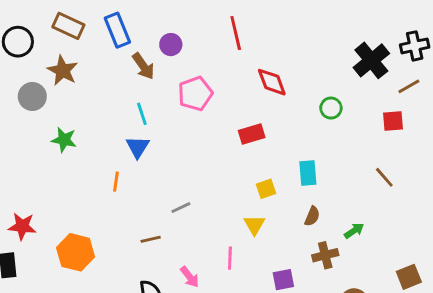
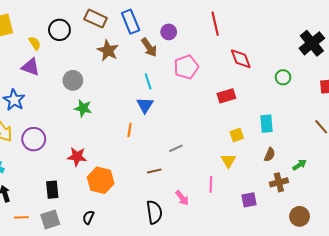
brown star: (63, 71) -> (108, 50), moved
gray circle: (32, 96) -> (73, 80), moved
green star: (64, 140) -> (83, 108), moved
red star: (22, 226) -> (77, 157), moved

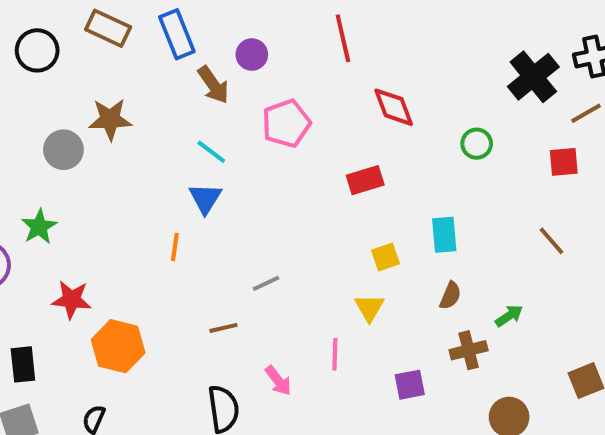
brown star: (108, 50) -> (110, 119), moved, turned -30
cyan line: (148, 81) -> (211, 152), turned -35
green star: (83, 108) -> (39, 227), moved, turned 30

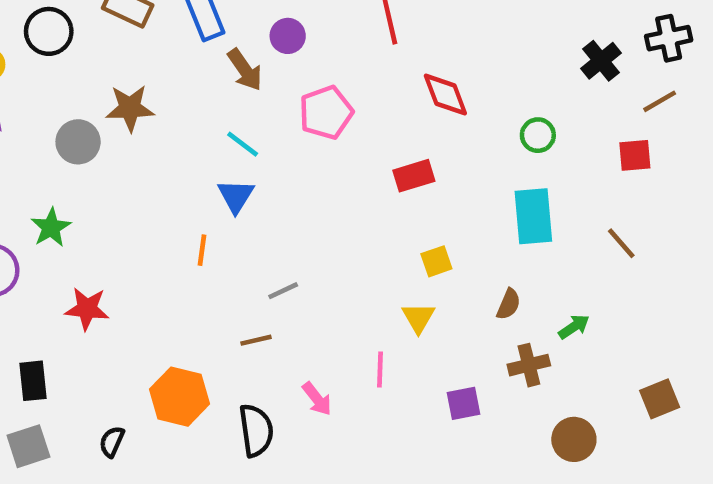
black cross: (533, 77) -> (601, 61), size x0.7
cyan rectangle: (444, 235) -> (533, 216), moved, size x1.4
gray line: (266, 283) -> (283, 291), moved
orange hexagon: (118, 346) -> (179, 397), moved

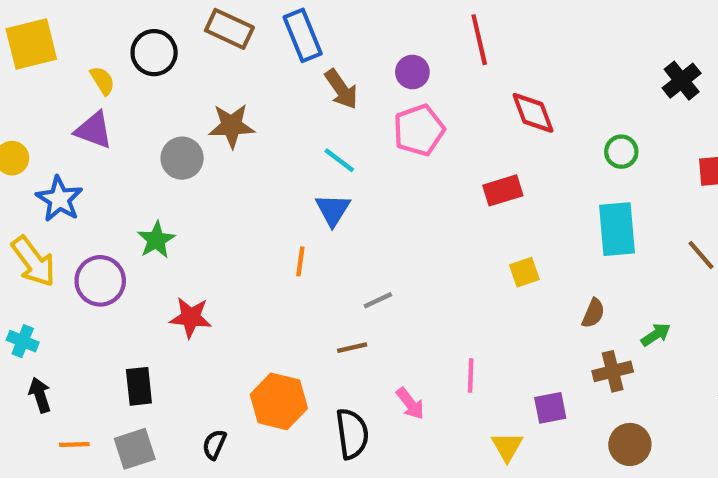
purple circle: (288, 36) -> (412, 72), moved
yellow triangle: (418, 318) -> (507, 447), moved
brown circle: (574, 439) -> (630, 444), moved

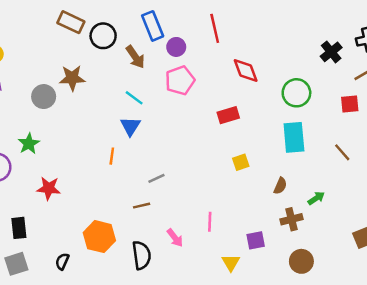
blue rectangle: (303, 35) -> (153, 26), moved
black circle: (154, 53) -> (103, 36), moved
green circle: (621, 152) -> (296, 93), size x1.5

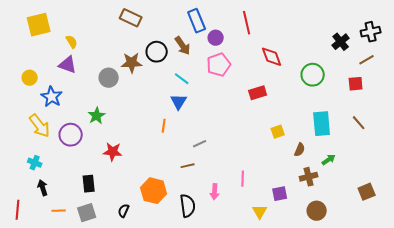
black circle: (103, 36) -> (157, 52), moved
cyan rectangle: (294, 137) -> (322, 124), moved
brown line: (342, 152) -> (359, 123), moved
yellow square: (241, 162) -> (278, 132), moved
pink arrow: (175, 238) -> (215, 192), turned 42

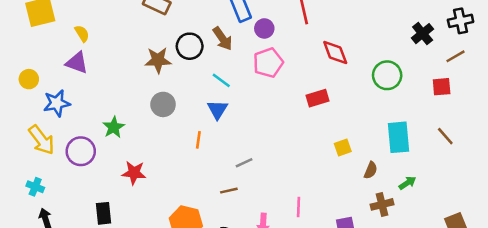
gray circle: (109, 78) -> (163, 104), moved
blue star: (52, 97) -> (57, 103), turned 30

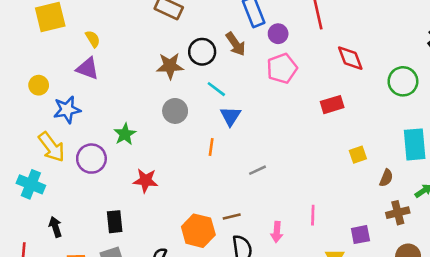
cyan line: (221, 80) -> (216, 89), moved
cyan cross: (35, 187) -> (31, 184), moved, size x1.5
brown line: (229, 191) -> (232, 217), moved

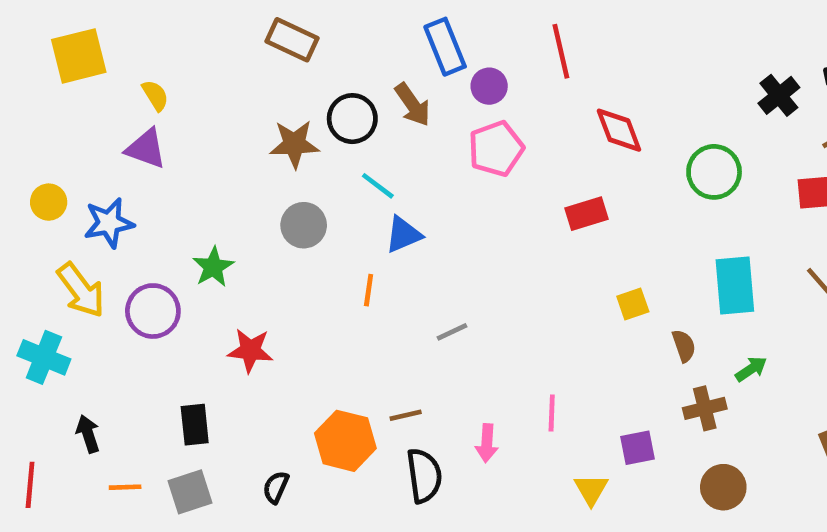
yellow circle: (39, 85) -> (49, 202), moved
blue triangle: (230, 116) -> (403, 234), turned 35
brown semicircle: (386, 178) -> (684, 346), turned -42

